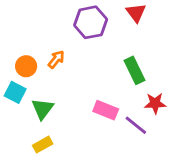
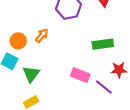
green rectangle: (135, 70) -> (103, 44), turned -72

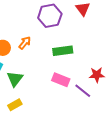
green rectangle: (103, 44) -> (63, 51), moved

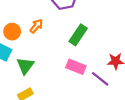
green rectangle: (63, 51) -> (78, 35), turned -48

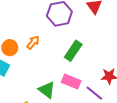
green triangle: (25, 66) -> (47, 90), moved, turned -30

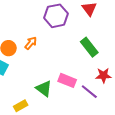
green rectangle: (73, 51) -> (89, 47), moved, turned -72

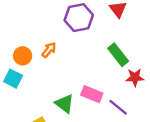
red star: (103, 75) -> (135, 77), moved

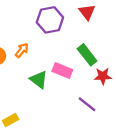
pink rectangle: (92, 94) -> (62, 71), moved
green triangle: (64, 104) -> (39, 80), moved

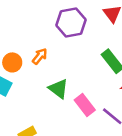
pink rectangle: (62, 71) -> (85, 105), moved, turned 30

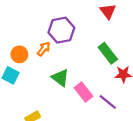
purple hexagon: (71, 22) -> (61, 30), moved

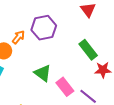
orange arrow: (44, 49) -> (18, 37), moved

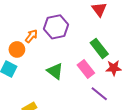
pink rectangle: (65, 87) -> (86, 69), moved

